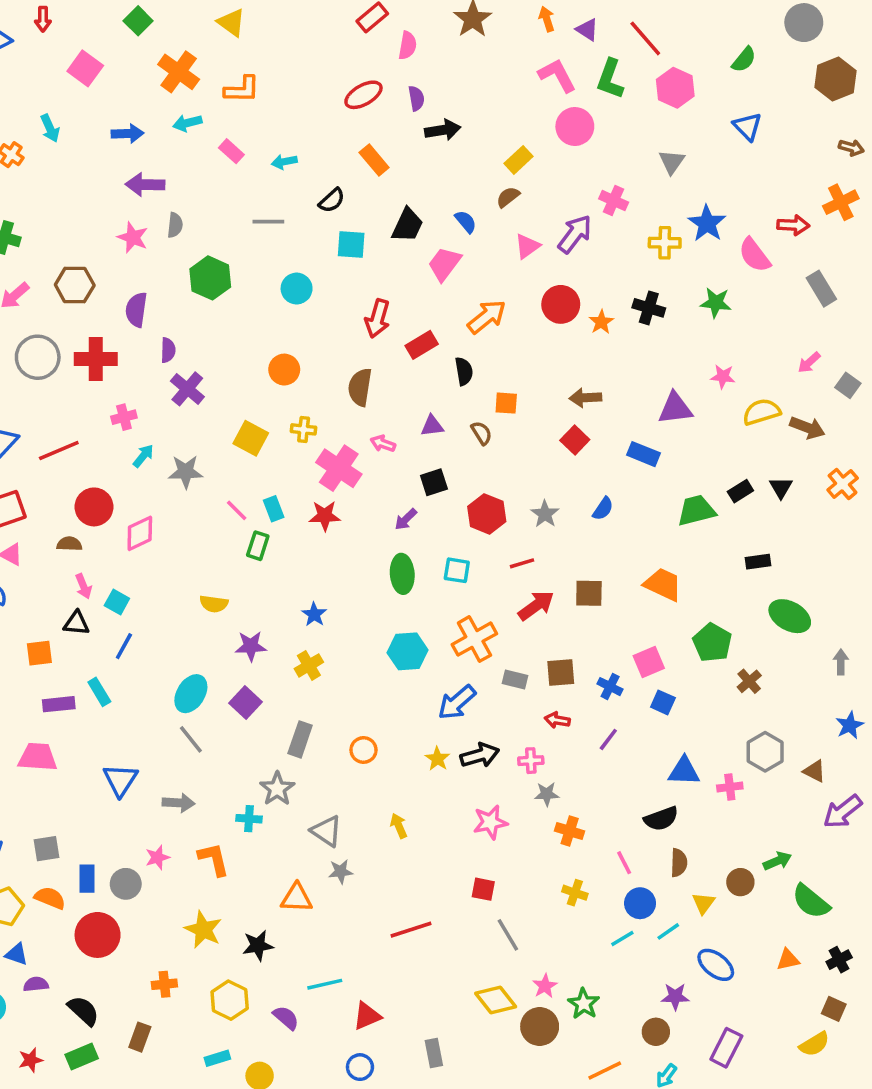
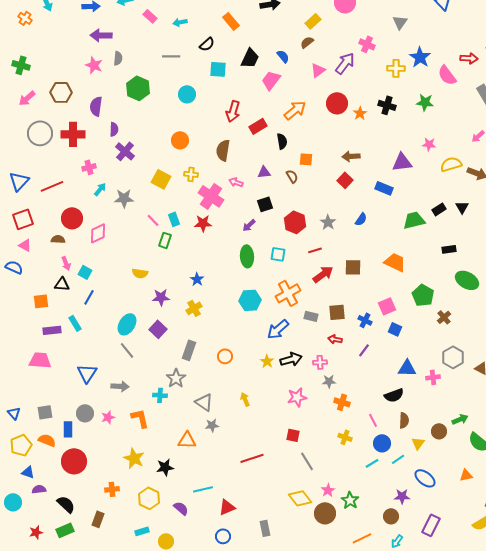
gray circle: (126, 884) -> (85, 413), moved

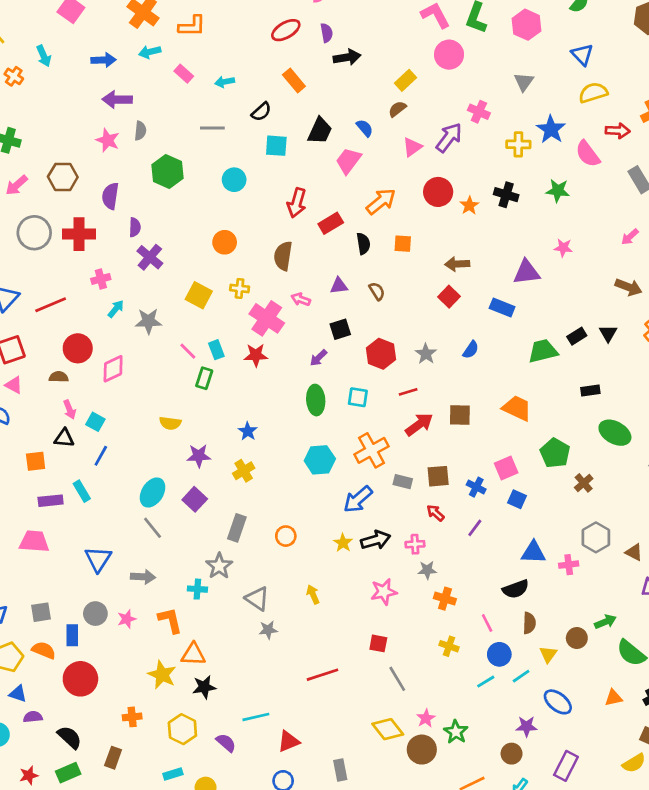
orange square: (306, 159) -> (403, 244), moved
yellow semicircle: (451, 164) -> (593, 93), moved
red arrow: (335, 339) -> (435, 513), turned 32
orange triangle: (187, 440) -> (193, 654), moved

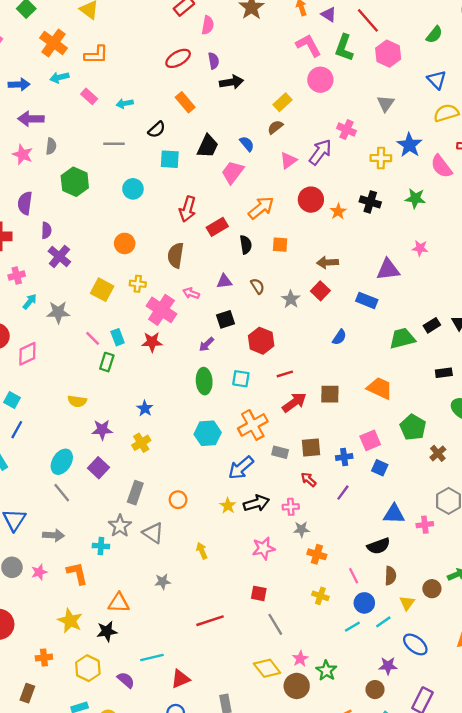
gray star: (426, 354) -> (291, 299), moved
blue cross: (476, 487) -> (344, 457), turned -35
gray triangle: (257, 599) -> (153, 533), moved
orange triangle: (193, 654) -> (119, 603), moved

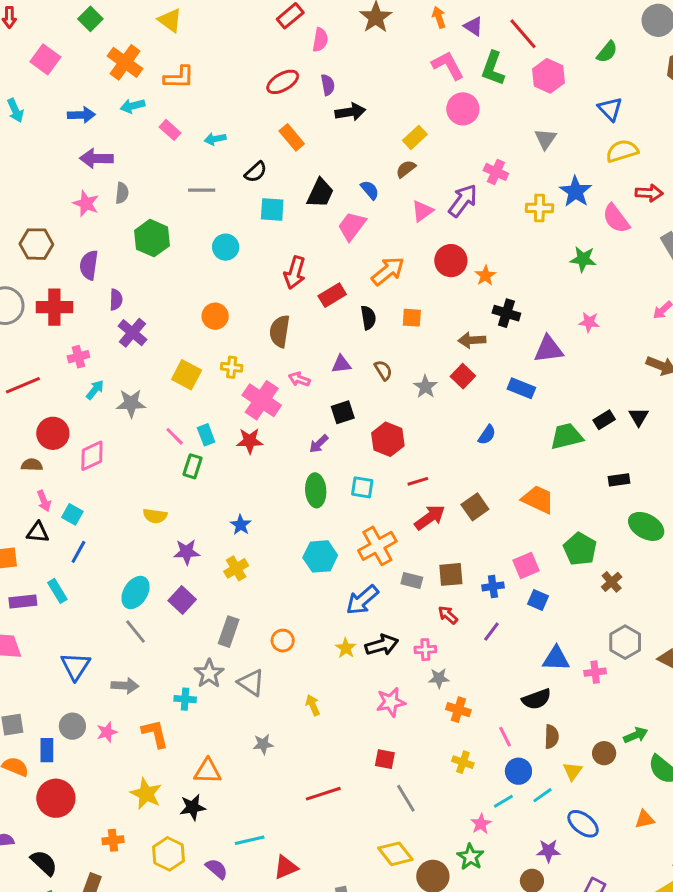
black cross: (370, 202) -> (506, 313), moved
brown square: (330, 394) -> (475, 507), turned -36
pink star: (300, 659) -> (481, 824), moved

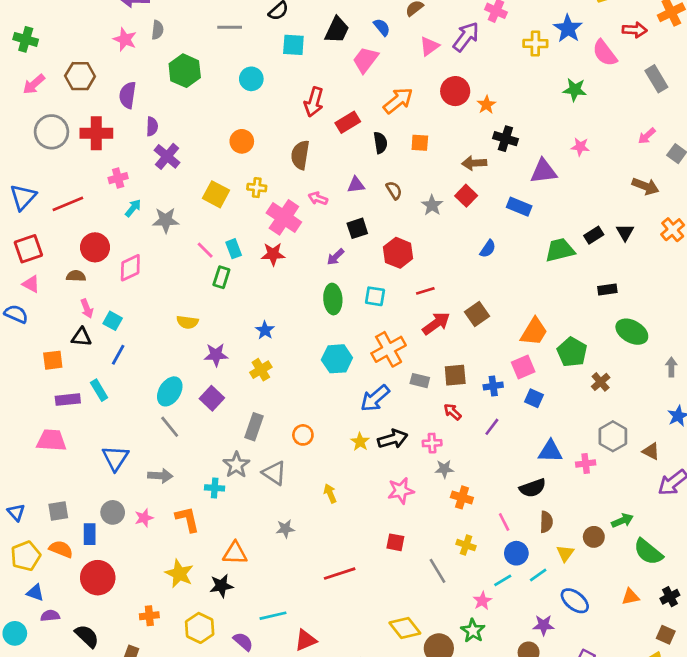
orange trapezoid: (538, 499) -> (534, 332), moved, turned 96
gray line: (406, 798) -> (438, 571), moved

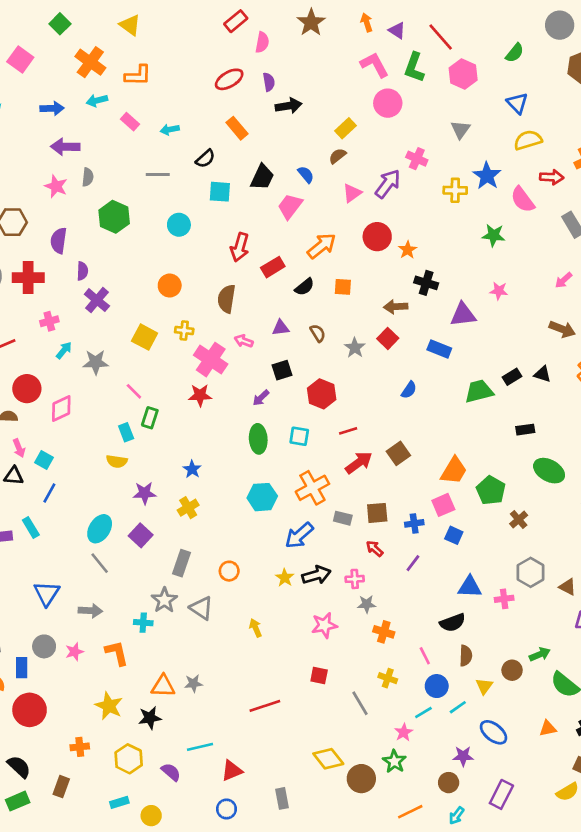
black semicircle: (380, 143) -> (304, 287), turned 60
black triangle: (625, 232) -> (542, 374), turned -42
cyan rectangle: (234, 249) -> (126, 432), moved
gray star: (285, 529) -> (193, 683), moved

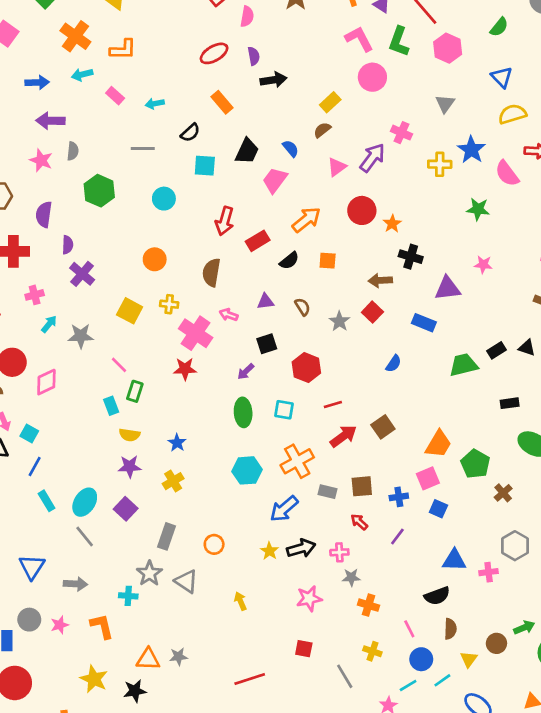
yellow semicircle: (117, 461) -> (130, 435), moved
cyan rectangle: (31, 527) -> (46, 501), moved

